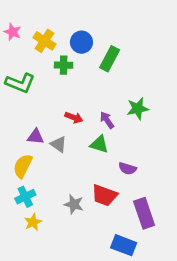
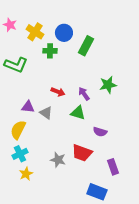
purple rectangle: (144, 213) -> (113, 167), size x0.7

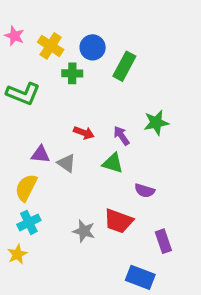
yellow star: (26, 174) -> (17, 254), moved

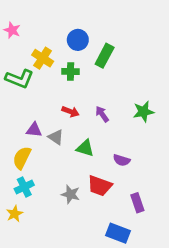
yellow cross: (51, 46) -> (43, 58), moved
green cross: (72, 73) -> (71, 71), moved
green star: (156, 123) -> (143, 112), moved
green triangle: (113, 163) -> (85, 148), moved

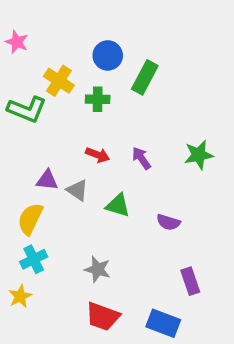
red trapezoid: (100, 186) -> (103, 316), moved

